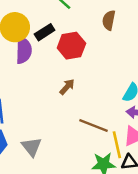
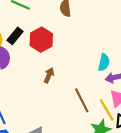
brown line: (93, 126) -> (82, 100), turned 60

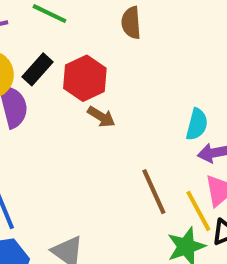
brown arrow: (49, 75) -> (101, 117), moved, turned 96

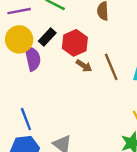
brown line: (154, 192) -> (111, 67), moved

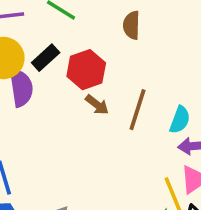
brown line: (111, 67) -> (138, 110), turned 36

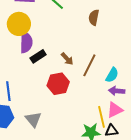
black rectangle: (46, 58) -> (38, 56), moved
red hexagon: (86, 70) -> (58, 84), moved

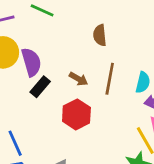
brown semicircle: (94, 17) -> (100, 35), moved
purple semicircle: (26, 42) -> (31, 62), moved

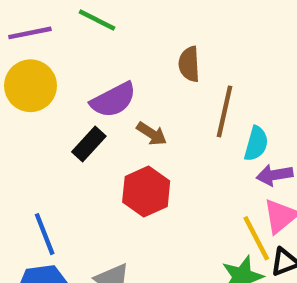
purple semicircle: (31, 62) -> (113, 100), moved, turned 76
brown line: (110, 79) -> (224, 111), moved

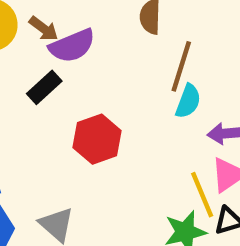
brown arrow: (152, 134) -> (44, 29), moved
cyan semicircle: (256, 144) -> (188, 101), moved

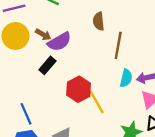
cyan semicircle: (188, 101) -> (126, 78), moved
yellow line: (202, 195) -> (97, 102), moved

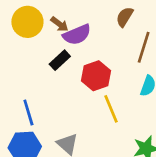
brown semicircle: (99, 21) -> (125, 17), turned 30
red hexagon: (79, 89) -> (96, 76), moved

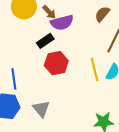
red hexagon: (96, 76) -> (56, 63), moved
yellow line: (111, 109) -> (95, 69), moved

